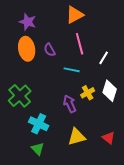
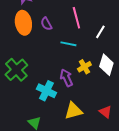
cyan cross: (39, 124) -> (46, 91), moved

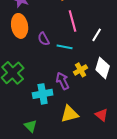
purple semicircle: (46, 24) -> (44, 39), moved
cyan cross: (46, 91) -> (43, 94), turned -36

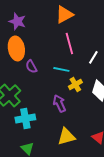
purple semicircle: (44, 39) -> (31, 66), moved
yellow cross: (81, 70) -> (75, 84), moved
cyan cross: (43, 94) -> (25, 118), moved

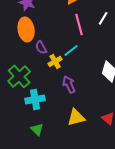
white line: (93, 57) -> (103, 18), moved
cyan line: (61, 69) -> (71, 50), turned -49
yellow cross: (75, 84) -> (55, 61), moved

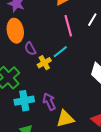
purple arrow: (69, 84) -> (49, 102), moved

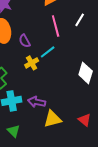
purple semicircle: (30, 49) -> (25, 41), moved
purple arrow: (49, 102) -> (37, 102), turned -54

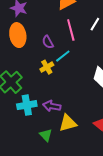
purple semicircle: (25, 41) -> (48, 42), moved
green triangle: (14, 131) -> (46, 135), moved

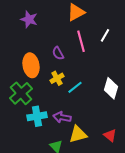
orange ellipse: (18, 35) -> (31, 65), moved
cyan line: (63, 56) -> (75, 87), moved

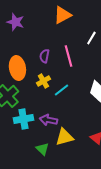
pink line: (81, 41) -> (68, 56), moved
purple semicircle: (58, 53) -> (44, 56), turned 40

